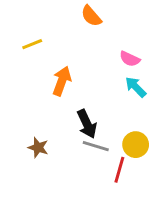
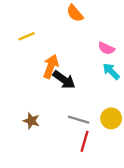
black arrow: (87, 124) -> (64, 80), moved, turned -30
red line: (119, 170) -> (85, 141), moved

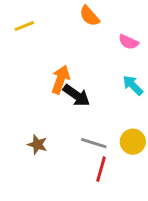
yellow line: (27, 36) -> (24, 26), moved
pink semicircle: (106, 48) -> (128, 42), moved

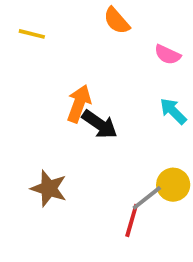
yellow line: (24, 26) -> (32, 34), turned 36
gray line: (94, 143) -> (147, 198), moved, turned -55
brown star: (37, 145) -> (49, 188), size x1.4

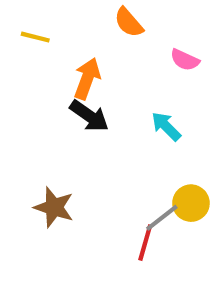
orange arrow: (79, 104) -> (87, 79), moved
cyan arrow: (173, 111) -> (166, 126), moved
black arrow: (100, 124) -> (89, 116), moved

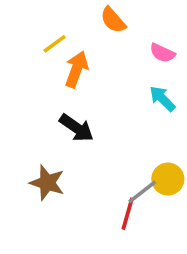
yellow line: (35, 37) -> (55, 44), moved, turned -50
black arrow: (89, 116) -> (76, 128), moved
cyan arrow: (166, 126) -> (162, 99), moved

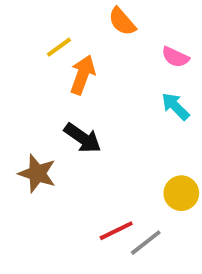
brown star: (47, 183) -> (37, 173), moved
gray line: (142, 192) -> (146, 243), moved
red line: (128, 214) -> (116, 231), moved, turned 48

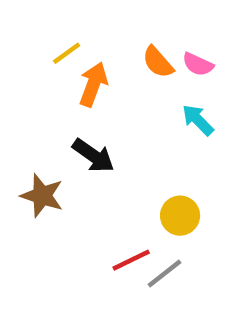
orange semicircle: (122, 21) -> (158, 62), moved
yellow circle: (181, 193) -> (180, 216), moved

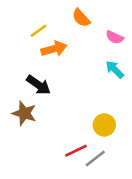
orange semicircle: (158, 62) -> (81, 18), moved
orange arrow: (93, 84) -> (54, 49), turned 55
black arrow: (93, 156) -> (38, 85), moved

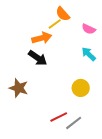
yellow line: (38, 31) -> (55, 24), moved
black arrow: (38, 85) -> (38, 58), moved
yellow circle: (104, 125) -> (81, 88), moved

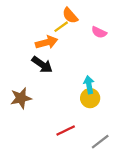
cyan arrow: (89, 54) -> (89, 85), moved, turned 35
brown star: (19, 88) -> (21, 98), turned -30
gray line: (74, 123) -> (100, 142), moved

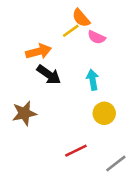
pink semicircle: (99, 32) -> (97, 37), moved
orange arrow: (47, 42) -> (39, 51), moved
cyan arrow: (89, 85) -> (93, 80), moved

